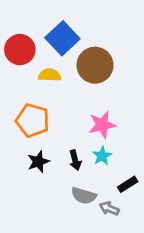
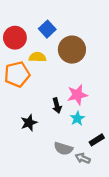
blue square: (62, 38) -> (47, 29), size x0.7
orange pentagon: (33, 120) -> (17, 74), moved, turned -30
black arrow: (75, 160) -> (57, 106), moved

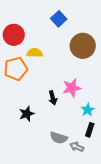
blue square: (47, 29) -> (59, 19), moved
brown circle: (72, 50) -> (83, 46), moved
cyan star: (77, 118) -> (88, 110), moved
black rectangle: (97, 140) -> (90, 130), turned -40

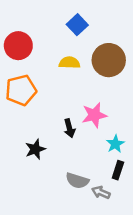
yellow semicircle: (35, 53) -> (69, 63), moved

